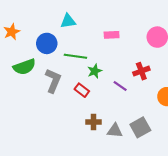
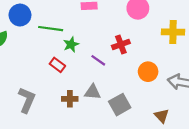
gray L-shape: (53, 81) -> (27, 100), moved
gray triangle: (115, 131) -> (93, 92), moved

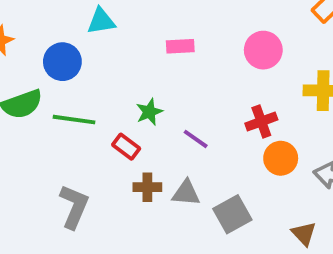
green line: (51, 29) -> (74, 120), moved
red cross: (121, 44) -> (261, 122), moved
brown cross: (70, 99) -> (147, 187), moved

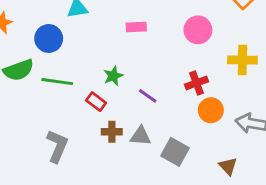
gray square: (232, 214) -> (175, 152), turned -32

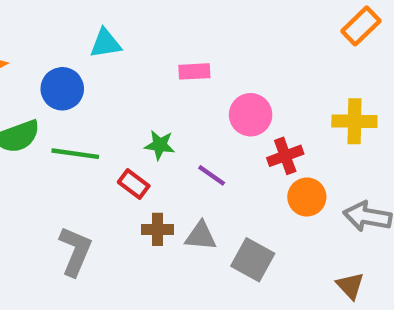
pink circle: (198, 30) -> (251, 115), moved
green star: (113, 76) -> (160, 145), turned 30
brown triangle: (228, 166) -> (350, 286), moved

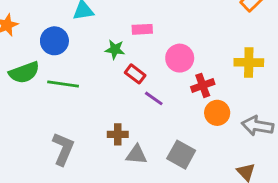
green star: (160, 145) -> (115, 49), moved
red rectangle: (134, 184) -> (135, 74), moved
gray triangle: (201, 236) -> (136, 155), moved

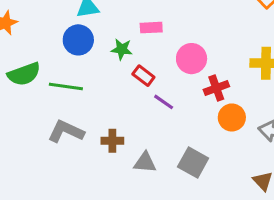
blue circle: (54, 41) -> (78, 40), moved
brown cross: (118, 134) -> (112, 141), moved
gray L-shape: (63, 149) -> (66, 131), moved, turned -88

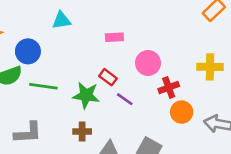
blue circle: (78, 40) -> (28, 51), moved
green star: (122, 49) -> (86, 95), moved, size x1.5
gray L-shape: (66, 131) -> (28, 133), moved, turned 152

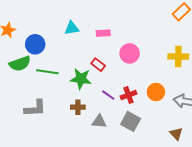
cyan triangle: (61, 20) -> (72, 28), moved
red cross: (169, 88) -> (129, 95), moved
purple line: (125, 99) -> (108, 95), moved

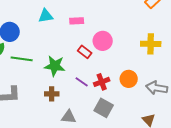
red rectangle: (98, 65) -> (85, 52), moved
gray triangle: (99, 121) -> (69, 117), moved

